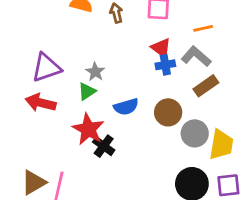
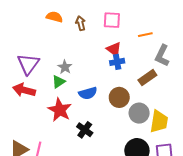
gray L-shape: (196, 56) -> (162, 56), moved, turned -105
purple triangle: (46, 68) -> (28, 64), turned -35
black cross: (104, 146) -> (85, 130), moved

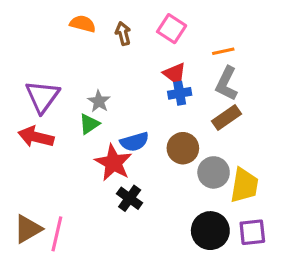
pink square: (112, 20) -> (172, 29), turned 30
gray L-shape: (162, 56) -> (226, 84), moved
red star: (60, 110) -> (113, 163), moved

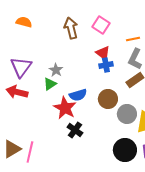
orange semicircle: (83, 24) -> (24, 22), moved
brown arrow: (123, 33) -> (71, 28), size x1.5

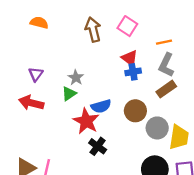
purple triangle: (21, 67) -> (36, 74), size x0.6

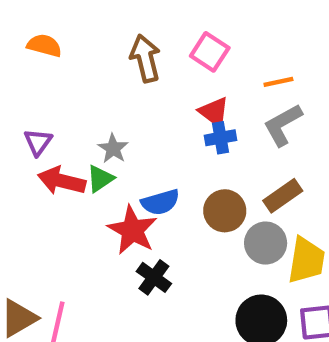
gray L-shape: (166, 65) -> (283, 125), turned 35
brown rectangle: (166, 89) -> (283, 196), moved
red arrow: (31, 103) -> (62, 181), moved

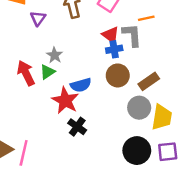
gray L-shape: (283, 125) -> (132, 35), moved, turned 115
purple triangle: (38, 142) -> (38, 18), moved
red arrow: (62, 181) -> (26, 73), turned 50
brown circle: (225, 211) -> (118, 75), moved

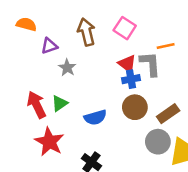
purple triangle: (38, 18) -> (49, 46), turned 35
gray star: (55, 55) -> (67, 68), moved
red star: (65, 100) -> (49, 142), moved

